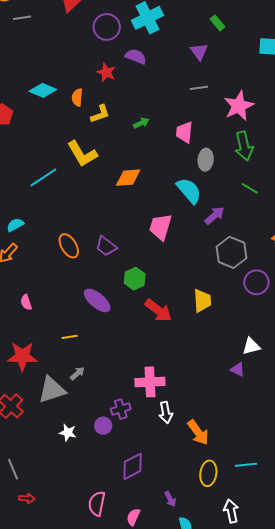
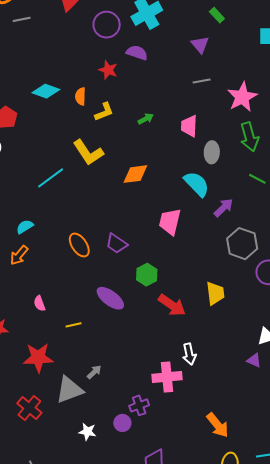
yellow line: (70, 337) -> (74, 325), moved
white arrow: (166, 413) -> (189, 354), moved

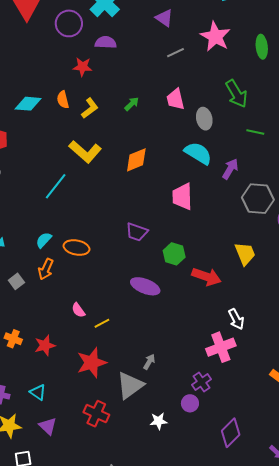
pink star: (242, 97) -> (215, 37), moved
orange ellipse: (79, 245) -> (77, 248), moved, turned -30
yellow line: (74, 325) -> (102, 323), moved

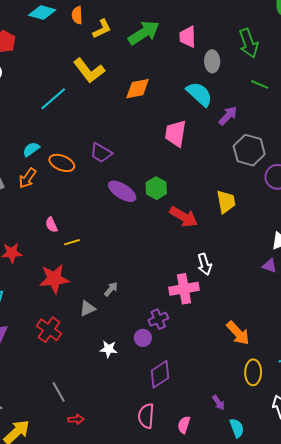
green arrow: (132, 104) -> (144, 33), size x2.0
purple trapezoid: (137, 232) -> (101, 153), moved
purple ellipse: (145, 286) -> (122, 191), moved
gray triangle: (130, 385) -> (88, 309), size x0.6
purple diamond: (231, 433) -> (160, 374), moved

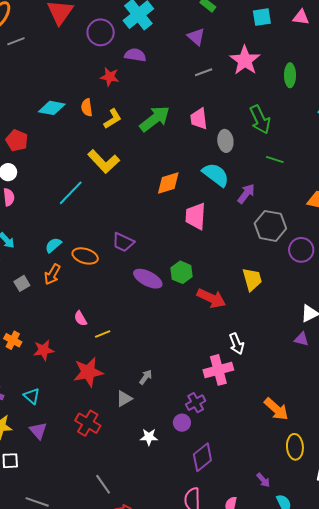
orange diamond: (138, 89) -> (168, 183), moved

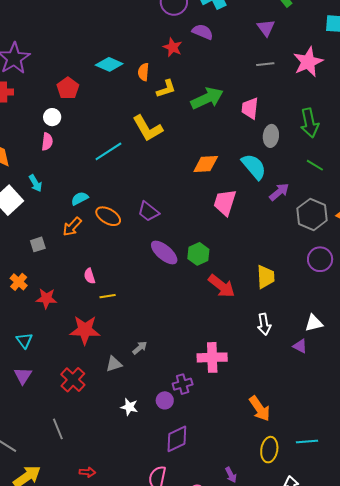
gray hexagon: (270, 226) -> (312, 214), moved
gray square: (22, 283) -> (38, 244), moved
white arrow: (237, 344) -> (264, 324), moved
gray line: (103, 484) -> (58, 429), moved

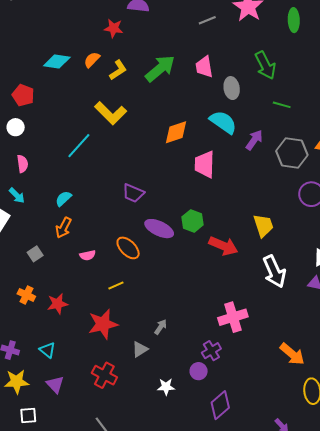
orange semicircle: (143, 72) -> (92, 60), turned 54
pink semicircle: (47, 142) -> (22, 164), moved
orange ellipse: (108, 216) -> (128, 248), moved, turned 30
pink semicircle: (89, 276) -> (88, 255), moved, turned -70
white arrow: (264, 324) -> (274, 272), size x1.5

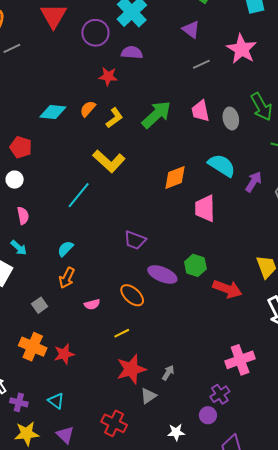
gray ellipse: (232, 88) -> (231, 118), moved
orange cross: (26, 295) -> (33, 347), size x1.5
red star: (103, 324) -> (131, 369), moved

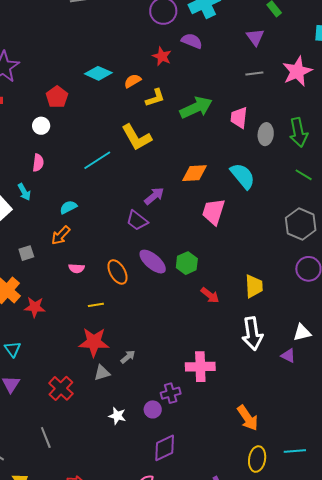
purple arrow: (254, 182) -> (154, 196), moved
red arrow: (227, 289) -> (210, 295), size x0.7

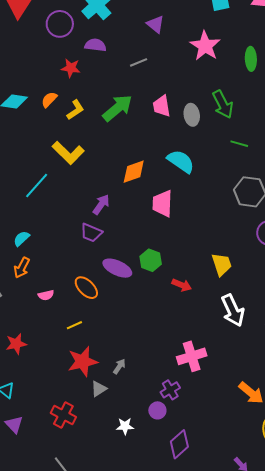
gray line: (254, 73) -> (139, 62), moved

